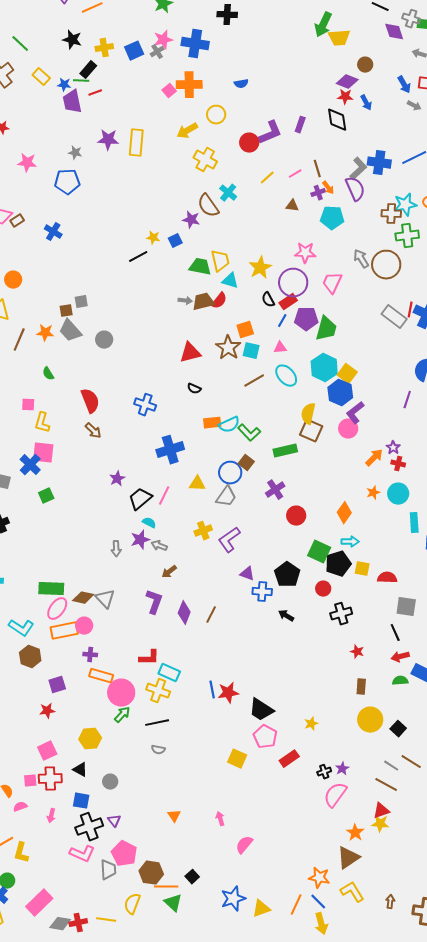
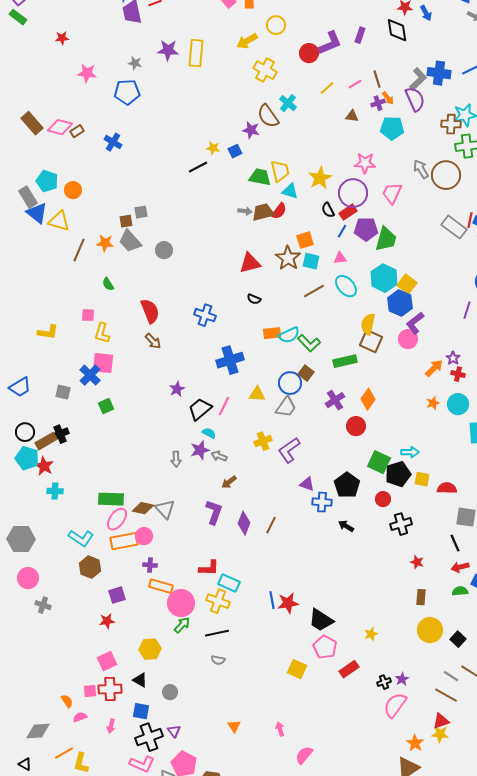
orange diamond: (344, 513) -> (368, 399), moved

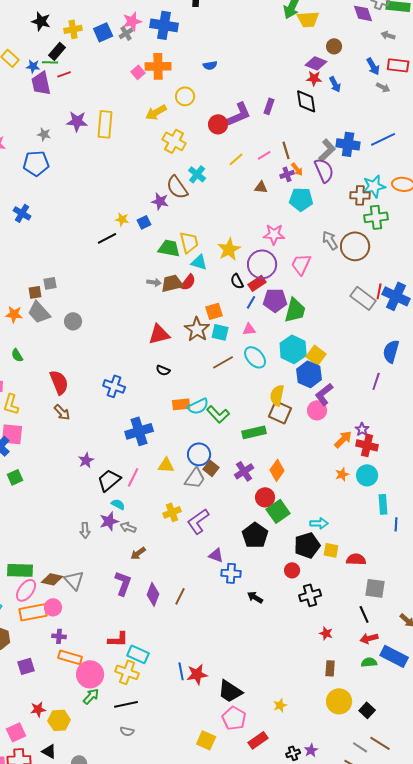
brown square: (306, 373) -> (211, 468), moved
red cross: (458, 374) -> (367, 445), size x1.5
green square: (379, 462) -> (278, 511), moved, turned 30
black pentagon: (347, 485) -> (255, 535), moved
red star: (107, 621) -> (38, 709), moved

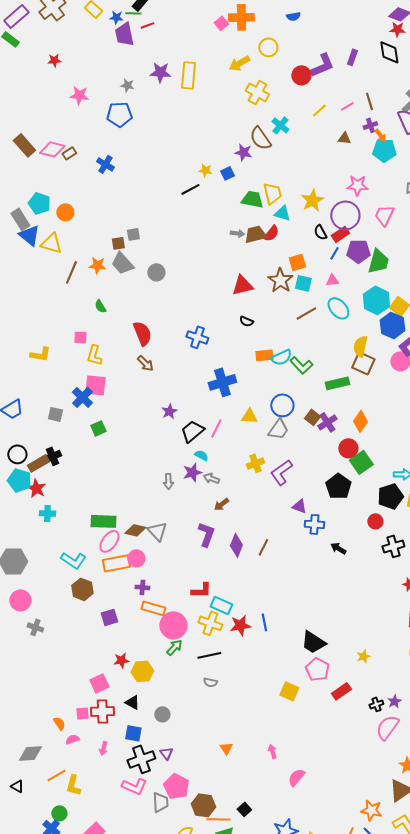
orange arrow: (297, 169) -> (380, 135), moved
brown square: (211, 468) -> (312, 417), moved
red star: (197, 674) -> (240, 625), moved

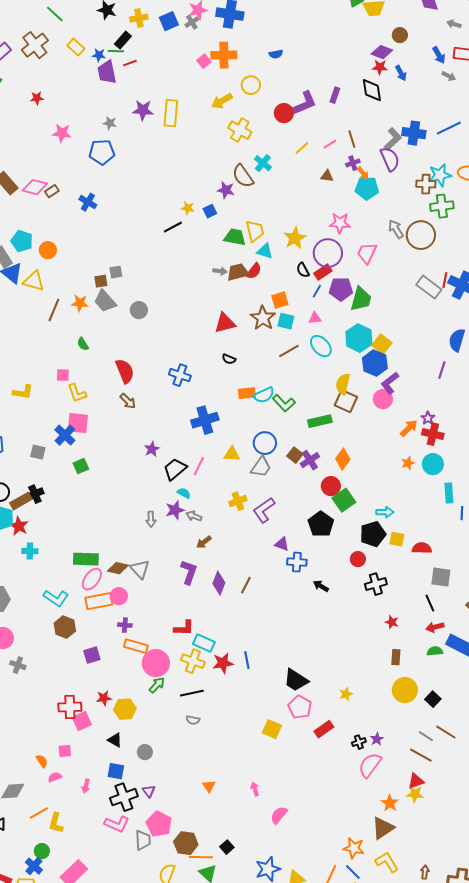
yellow L-shape: (94, 355) -> (77, 393), turned -35
red cross: (102, 711) -> (70, 707), moved

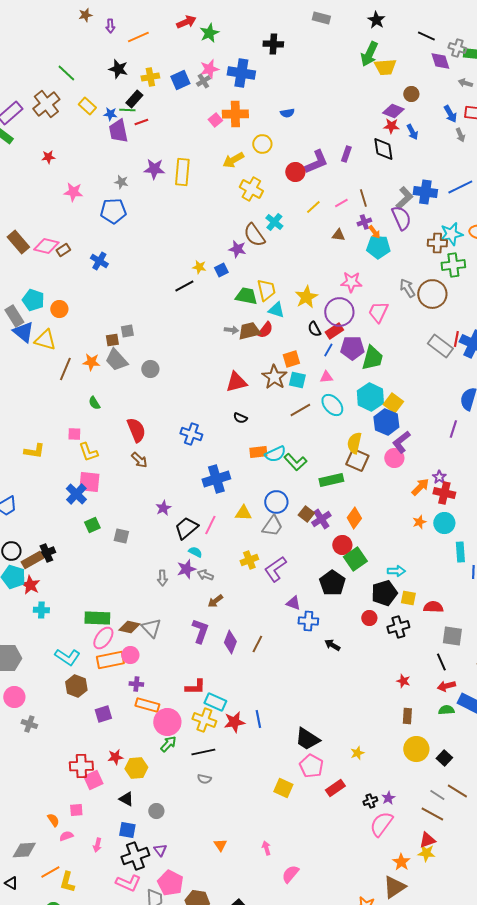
gray arrow: (449, 76) -> (460, 135), turned 40
gray square: (38, 452) -> (121, 536), moved
black cross: (376, 584) -> (398, 627), moved

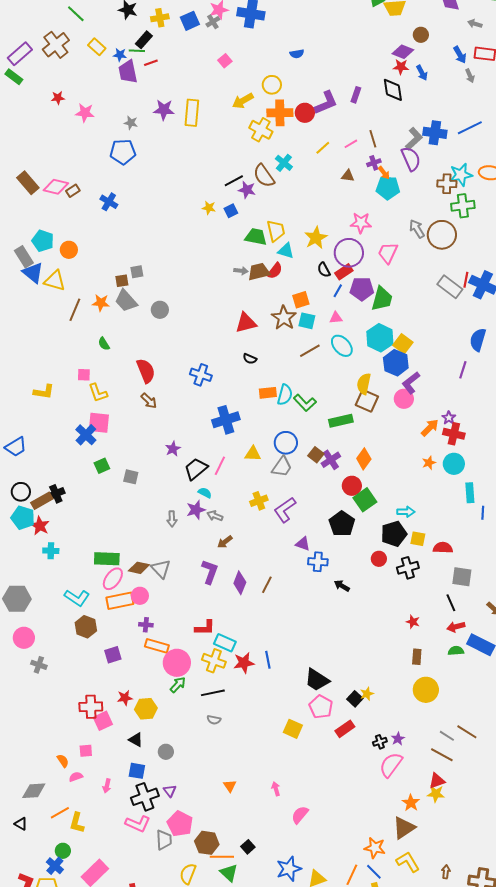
orange cross: (235, 114) -> (280, 113), moved
pink star: (73, 192) -> (85, 113), moved
black line: (184, 286) -> (234, 181), moved
cyan semicircle: (275, 454) -> (285, 395), turned -50
black square: (444, 758) -> (355, 699), moved

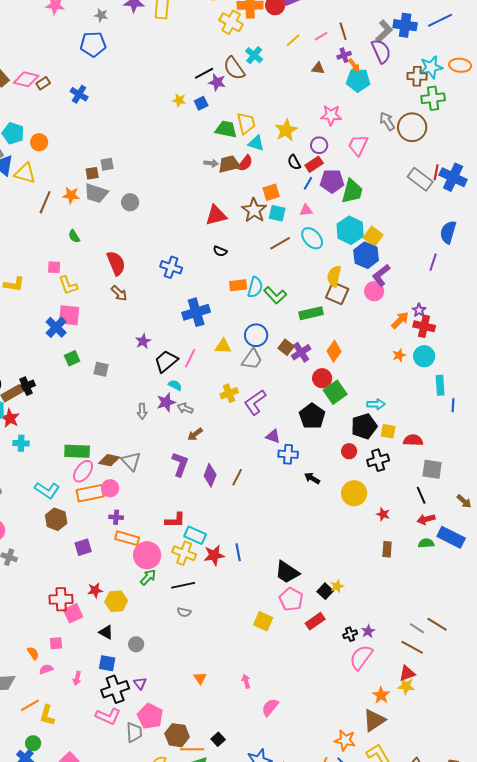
purple circle: (349, 253) -> (319, 145), size x0.6
gray trapezoid: (126, 301) -> (96, 193), turned -30
yellow circle: (426, 690) -> (354, 493), moved

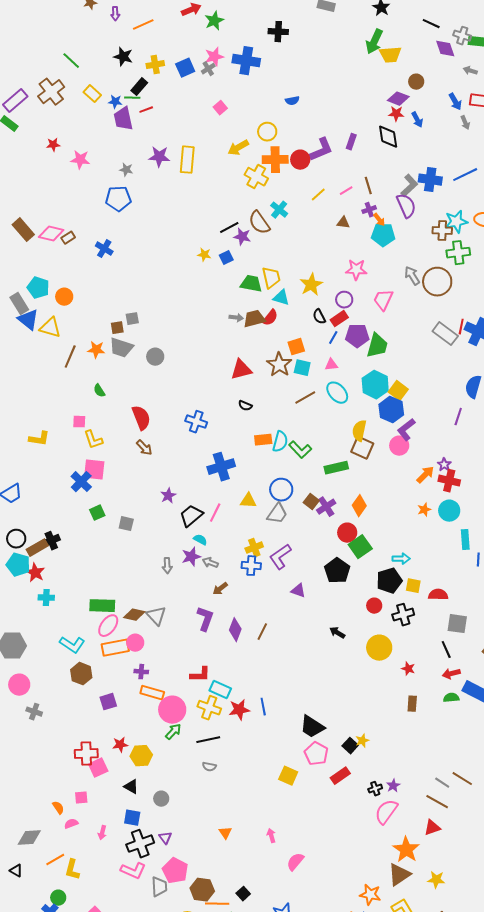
blue cross: (288, 454) -> (251, 566), moved
yellow star: (406, 686) -> (436, 880), moved
orange star: (381, 695) -> (406, 850), size x1.5

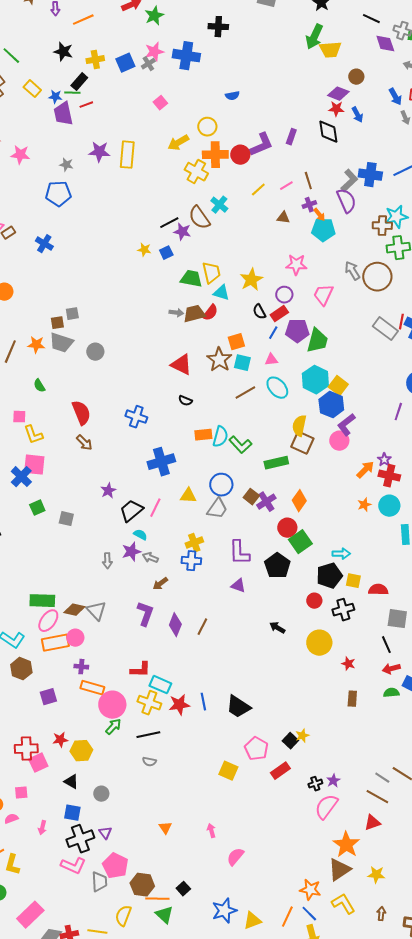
red triangle: (241, 370) -> (181, 365), turned 40
purple L-shape: (280, 557) -> (239, 553), moved, turned -56
black trapezoid: (312, 727) -> (238, 707), moved

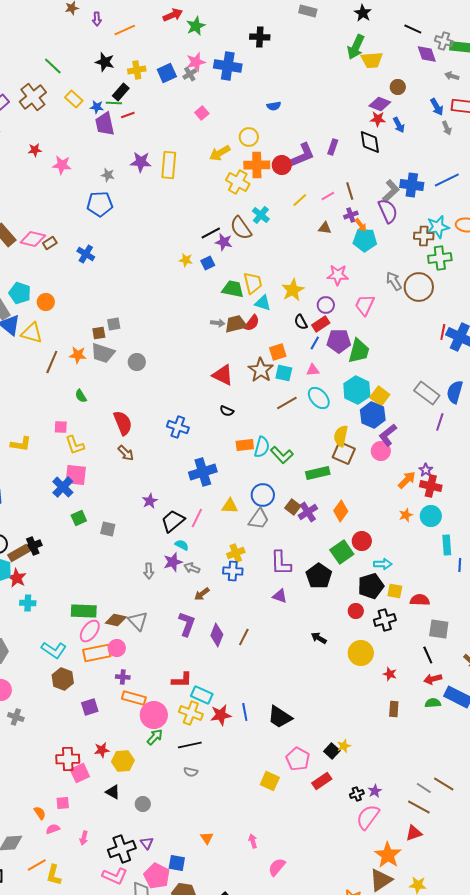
gray rectangle: (385, 329) -> (427, 393), moved
red circle: (287, 528) -> (362, 541), moved
blue square: (72, 813) -> (177, 863), moved

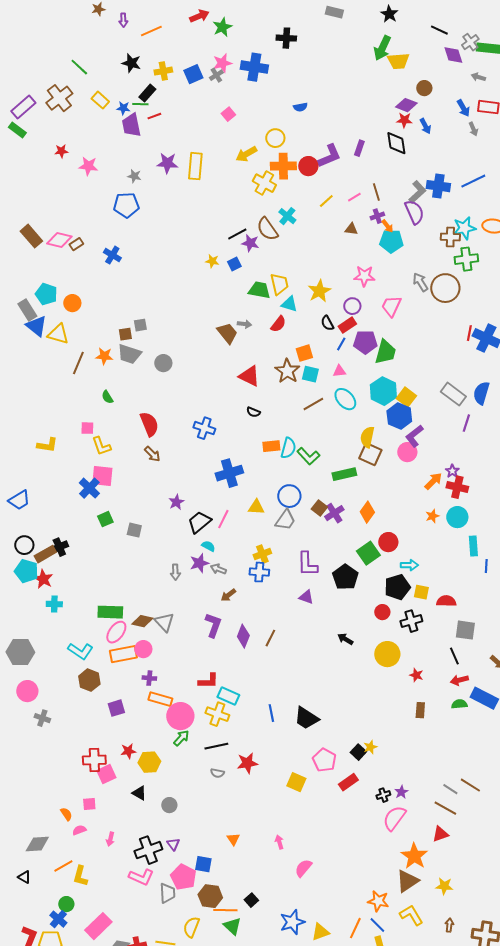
gray cross: (444, 41) -> (470, 42), turned 36
brown trapezoid: (236, 324) -> (227, 333), moved, turned 65
red star: (221, 715) -> (247, 763), moved

